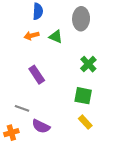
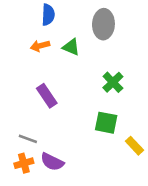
yellow rectangle: (85, 122) -> (135, 146), moved
orange cross: (11, 133) -> (24, 163), moved

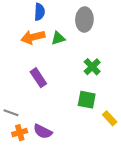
orange arrow: (40, 46) -> (33, 37), size x1.5
green triangle: (71, 47) -> (58, 38), turned -40
gray line: (28, 139) -> (11, 113), moved

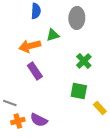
orange arrow: (33, 37) -> (30, 46), moved

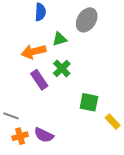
gray ellipse: (77, 18) -> (87, 20), turned 30
green cross: (84, 61) -> (62, 68), moved

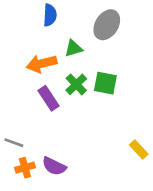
green square: (89, 102) -> (105, 83), moved

